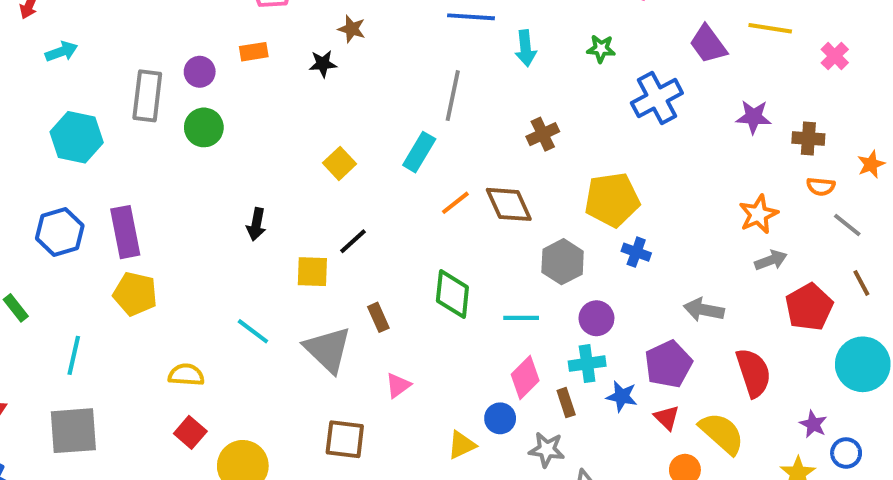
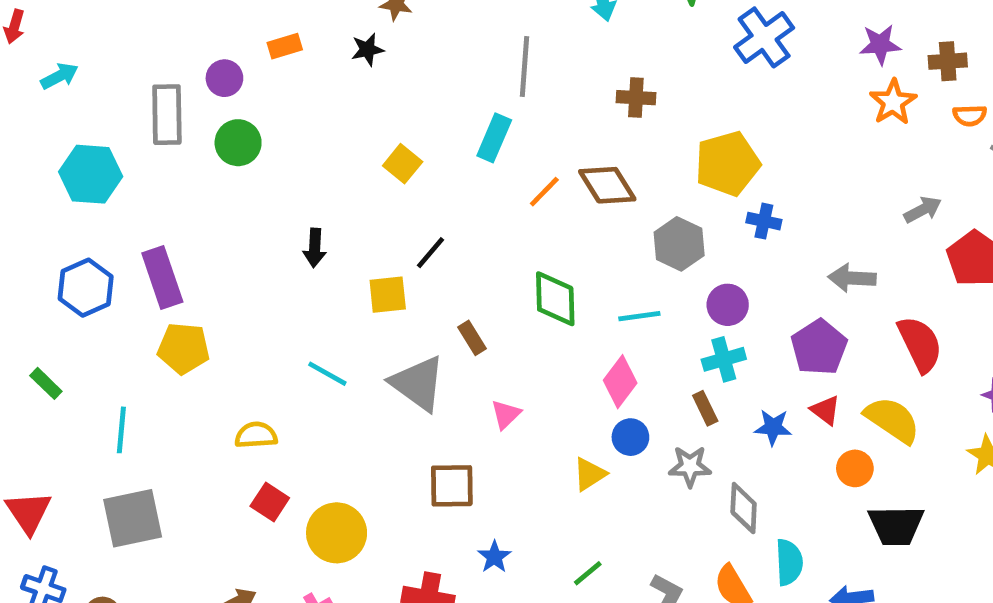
brown cross: (543, 134) -> (636, 98), turned 36
orange star: (758, 214) -> (893, 102), moved
pink diamond: (525, 377) -> (620, 382), moved
blue star: (622, 396) -> (773, 427), moved

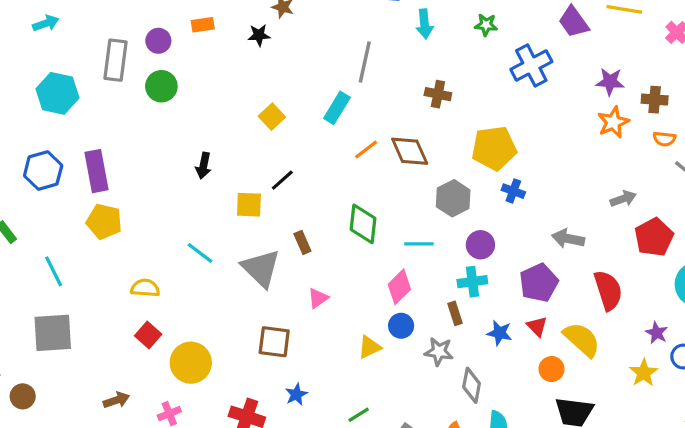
cyan line: (121, 430) -> (54, 271), turned -40

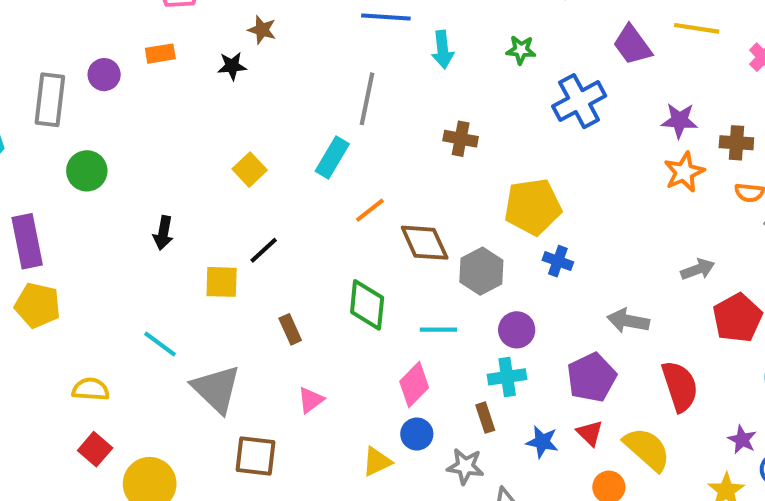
green circle: (161, 86) -> (87, 171), moved
brown diamond: (410, 151) -> (425, 243), moved
gray triangle: (261, 268) -> (216, 389), moved

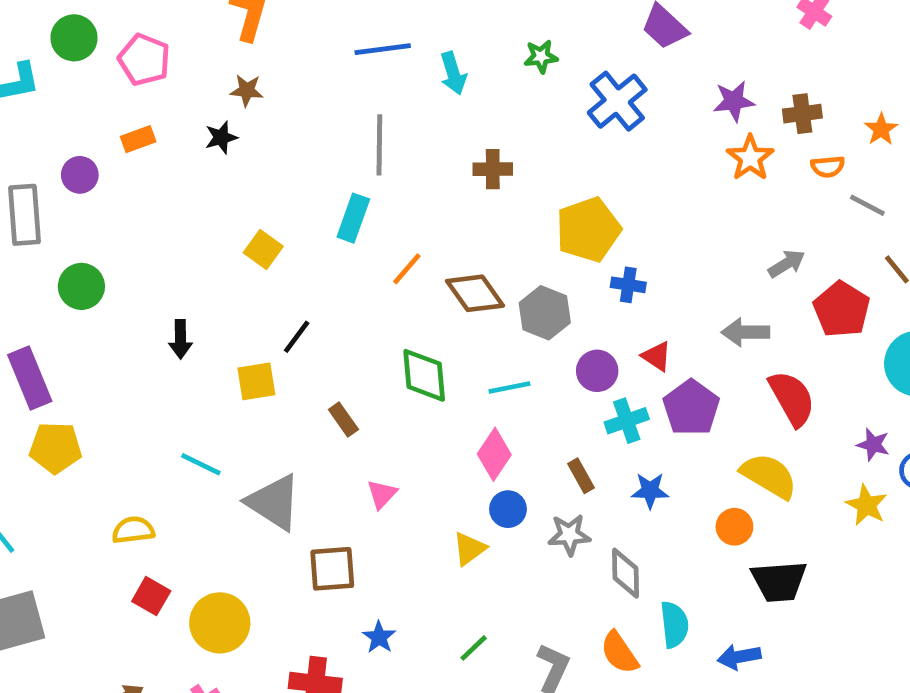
gray arrow: (628, 321) -> (745, 332), moved
cyan cross: (507, 377) -> (627, 421), moved
red triangle: (590, 433) -> (657, 356), moved

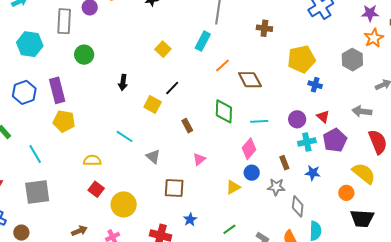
gray hexagon: (545, 313) -> (352, 60), moved
yellow square: (256, 381) -> (153, 105), turned 30
gray triangle: (274, 502) -> (153, 157), size x0.6

